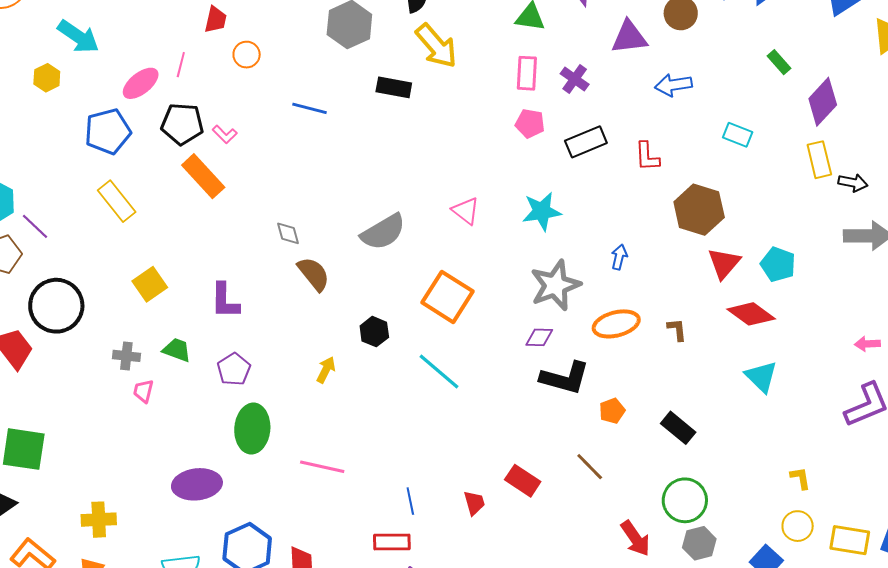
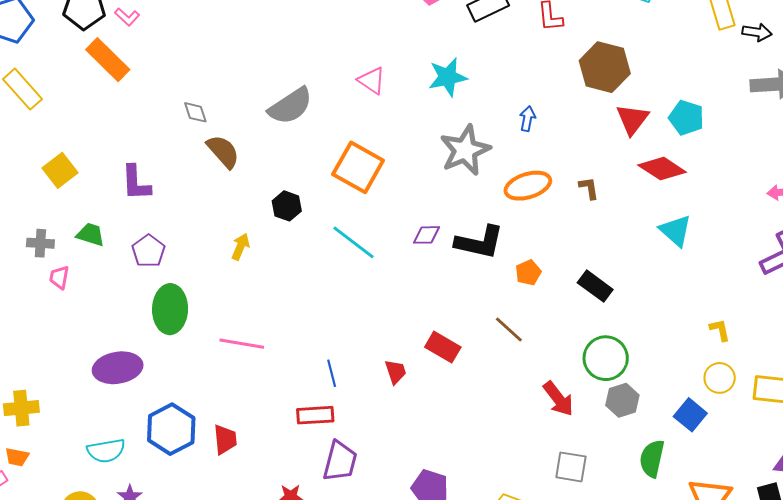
purple diamond: (539, 337) -> (427, 235), moved

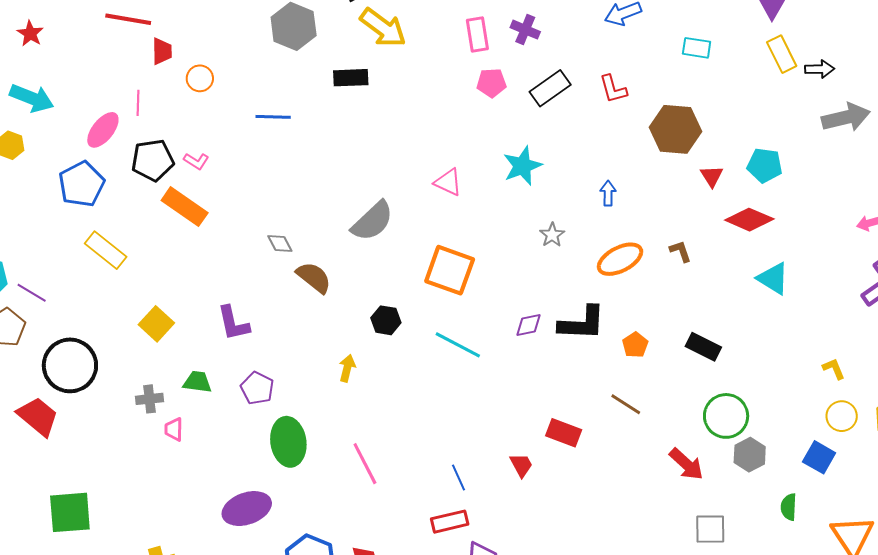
red triangle: (632, 119) -> (712, 176), size x0.7
gray star: (465, 150) -> (552, 235), size x0.5
pink line: (242, 344) -> (365, 464), turned 63
green semicircle: (652, 458) -> (789, 507), size x0.7

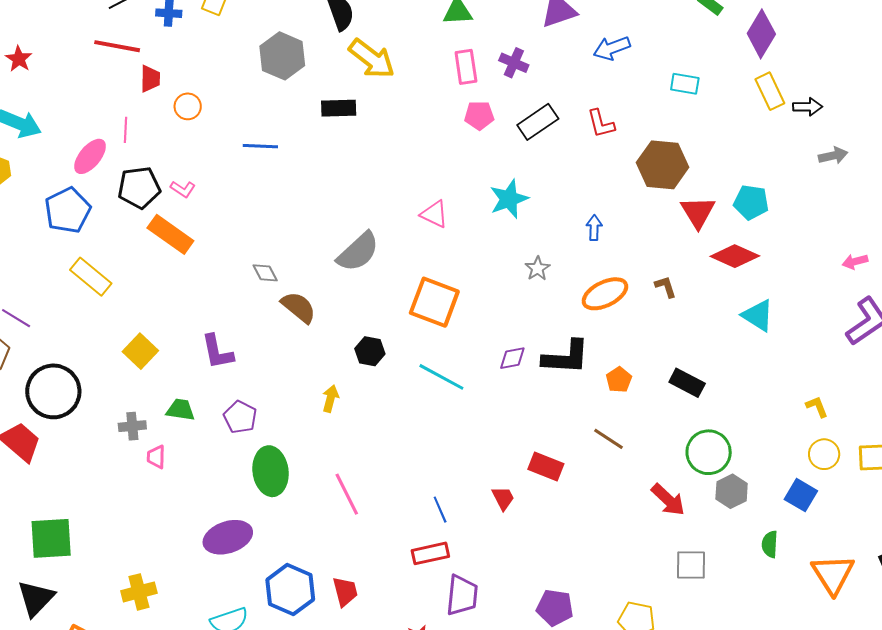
gray arrow: (846, 117) -> (833, 156), size x0.6
red triangle: (712, 176) -> (698, 212), size x1.5

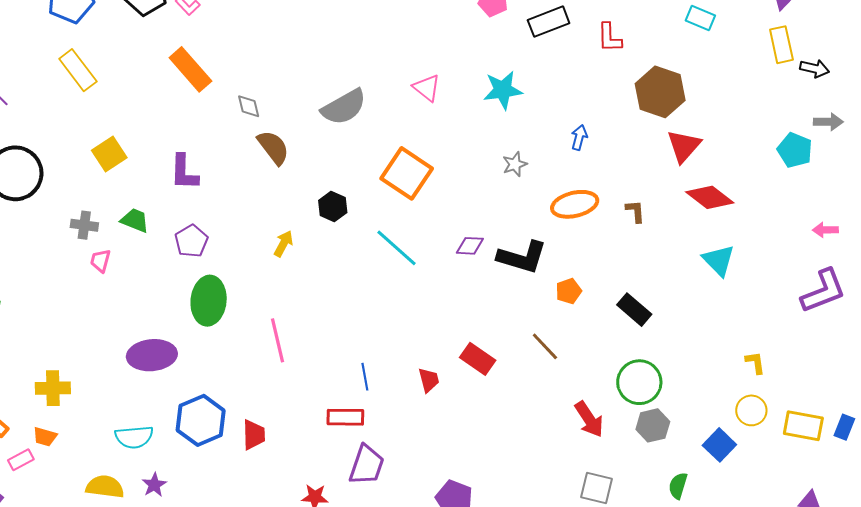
cyan pentagon: (751, 202) -> (795, 150), moved
orange rectangle: (170, 234) -> (190, 69), moved

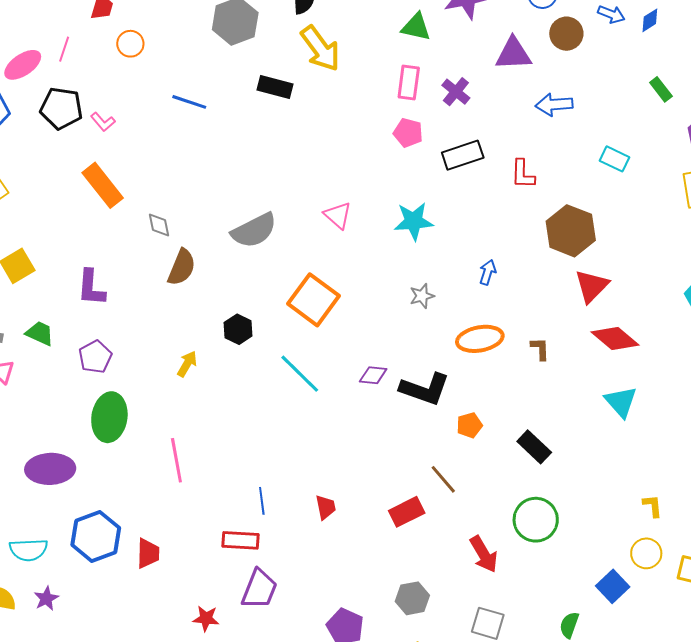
brown semicircle: (273, 147) -> (182, 267), turned 57
red rectangle: (478, 359) -> (407, 512), moved, turned -64
gray hexagon: (653, 425) -> (412, 598), moved

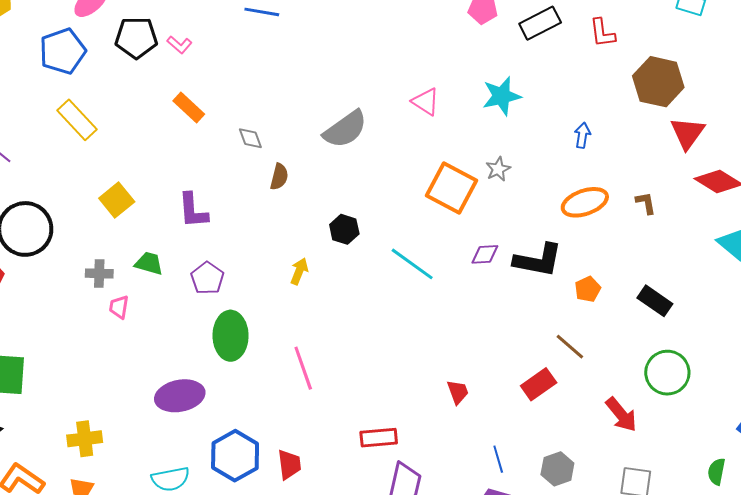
orange rectangle: (103, 185) -> (189, 108), size x0.7
brown semicircle: (182, 267) -> (279, 177), size x0.7
gray star: (422, 296) -> (498, 169), moved
orange square: (314, 300) -> (451, 188), moved
blue line: (262, 501) -> (498, 459), moved

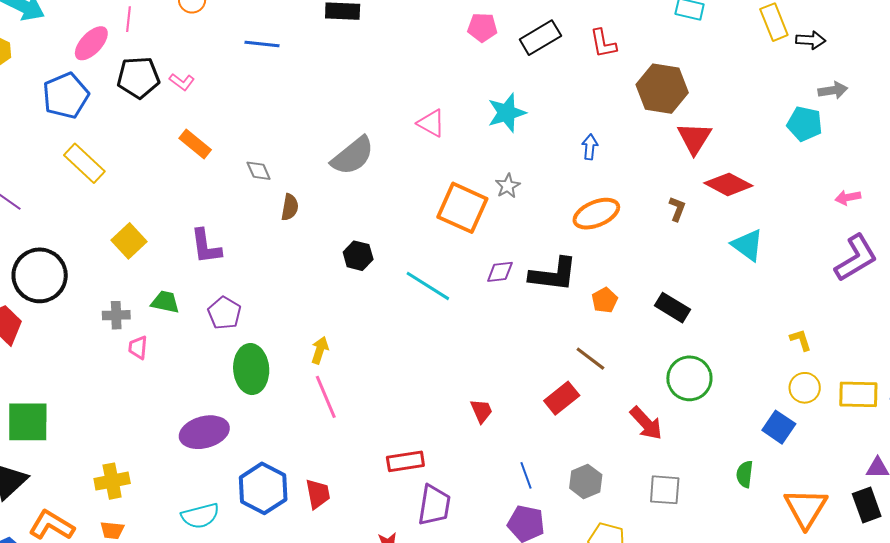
brown L-shape: (646, 203) -> (677, 209), moved, turned 35
yellow arrow: (299, 271) -> (320, 350), moved

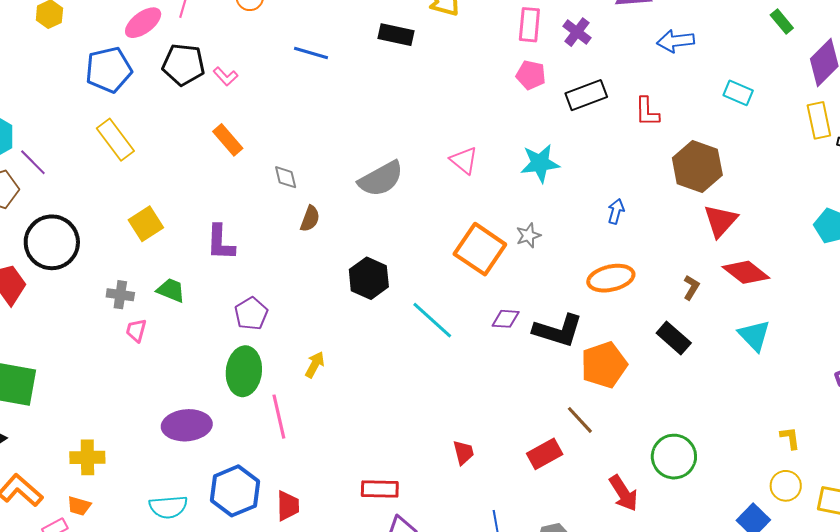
black hexagon: (358, 256) -> (369, 278), size x1.4
orange pentagon: (605, 300) -> (604, 365), size x1.8
black rectangle: (672, 308) -> (674, 338), moved
purple pentagon: (224, 313) -> (251, 314), moved
pink line: (326, 397) -> (279, 417), moved

